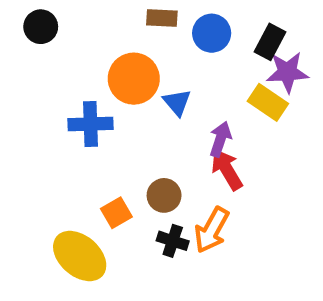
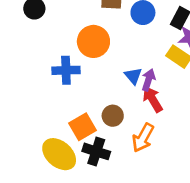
blue triangle: (177, 102) -> (133, 76), moved
orange square: (116, 213) -> (82, 127), size x1.4
black cross: (173, 241) -> (96, 151), moved, size x1.4

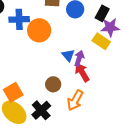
blue cross: (66, 70) -> (19, 19), moved
orange square: (82, 127) -> (13, 92), moved
black cross: (96, 151) -> (41, 110), turned 30

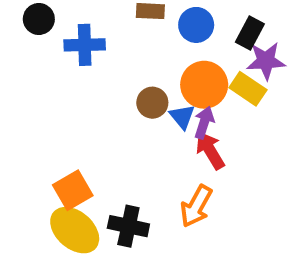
orange circle: (39, 30) -> (204, 85), moved
brown circle: (53, 84) -> (152, 103), moved
black cross: (41, 110) -> (128, 226), turned -36

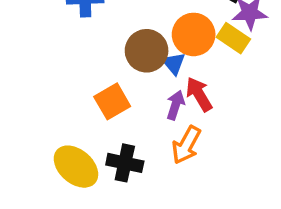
brown circle: (152, 103) -> (147, 51), size x1.5
purple arrow: (204, 123) -> (175, 105), moved
orange square: (73, 190) -> (112, 101), moved

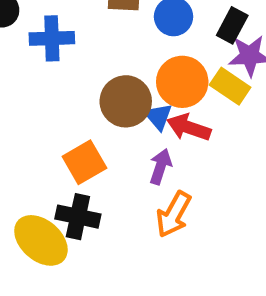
red arrow: (199, 94) -> (189, 127), moved, turned -40
black cross: (125, 163) -> (78, 217), moved

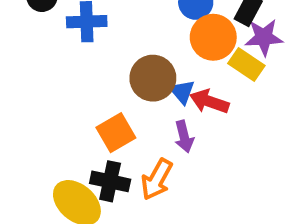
orange circle: (182, 82) -> (213, 37), moved
purple arrow: (160, 167) -> (184, 137), turned 148
orange arrow: (174, 214) -> (157, 179), moved

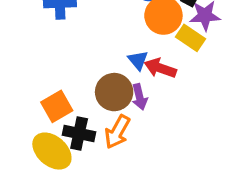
brown circle: (153, 78) -> (114, 92), moved
orange square: (116, 133) -> (57, 106), moved

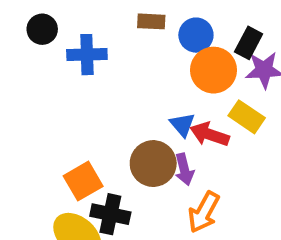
yellow rectangle: (191, 38) -> (247, 117), moved
orange arrow: (117, 132) -> (204, 212), moved

